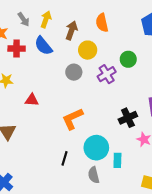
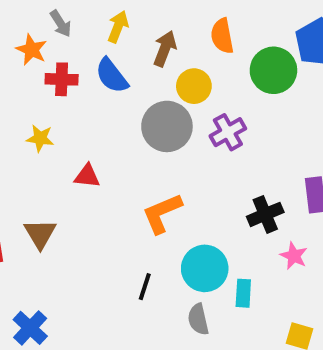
gray arrow: (24, 19) -> (61, 24), moved
green circle: (128, 59) -> (273, 70), moved, size x1.5
gray circle: (74, 72) -> (167, 126), size x1.6

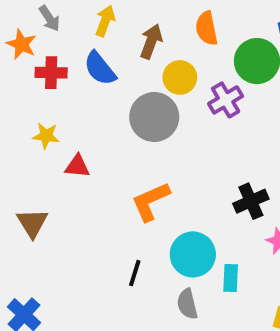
purple cross: (228, 132) -> (226, 100), moved
yellow star: (40, 138) -> (46, 136), moved

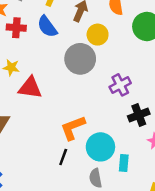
purple cross: (226, 100) -> (120, 85), moved
red triangle: (77, 166) -> (30, 88), size x1.5
orange L-shape: (151, 201) -> (73, 128), moved

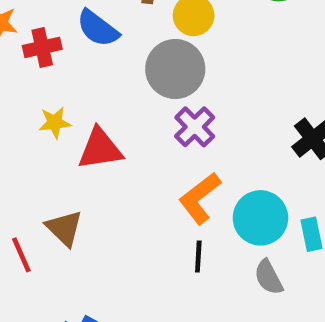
purple cross: (120, 85) -> (195, 127), moved

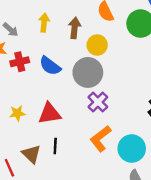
blue semicircle: (98, 28) -> (50, 66), moved
yellow star: (55, 122) -> (17, 113), moved
black line: (198, 256) -> (55, 146), moved

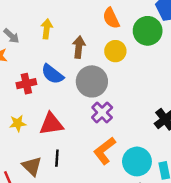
brown arrow: (75, 28) -> (79, 47), moved
yellow circle: (97, 45) -> (115, 51), moved
red cross: (20, 62) -> (26, 84), moved

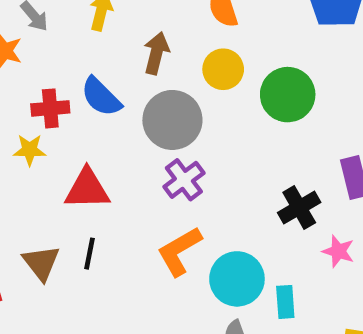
green circle: (148, 31) -> (288, 95), moved
yellow star: (18, 123) -> (30, 150), moved

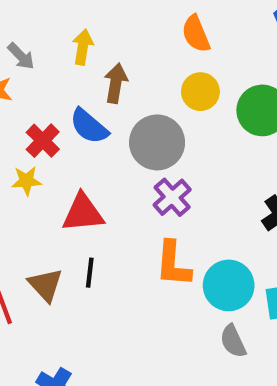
brown arrow: (156, 53) -> (116, 83), moved
red cross: (50, 108) -> (43, 141), turned -36
orange L-shape: (179, 251) -> (173, 264), turned -51

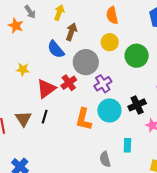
red cross: (43, 141) -> (69, 83), moved
purple cross: (172, 197) -> (103, 84), moved
red triangle: (83, 213) -> (46, 89), turned -40
cyan circle: (229, 285) -> (109, 110), moved

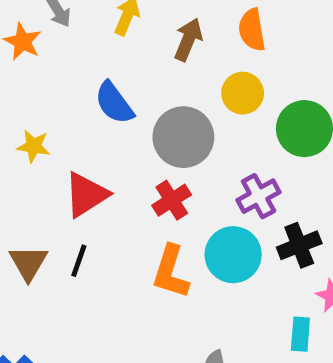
brown arrow: (71, 32) -> (188, 40), moved
red cross: (69, 83) -> (172, 200), moved
purple cross: (103, 84) -> (259, 196), moved
cyan rectangle: (127, 145) -> (300, 334), moved

